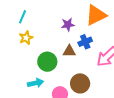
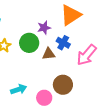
blue cross: (85, 42) -> (63, 43), turned -32
green circle: (47, 62) -> (29, 43), moved

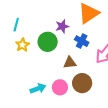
brown triangle: (49, 54) -> (70, 63), moved
pink circle: (44, 98) -> (60, 87), moved

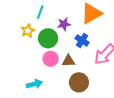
cyan line: (16, 25) -> (40, 12), moved
yellow star: (22, 45) -> (28, 31), moved
pink circle: (60, 87) -> (51, 59), moved

